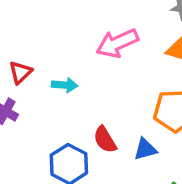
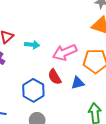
pink arrow: (117, 43) -> (65, 52), moved

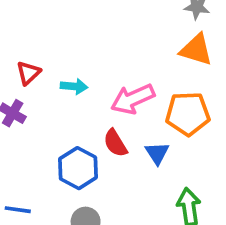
blue triangle: (78, 83) -> (157, 153), turned -48

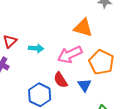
orange triangle: (196, 50) -> (83, 28), moved
orange pentagon: (188, 114) -> (101, 62), turned 30

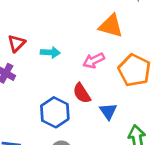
pink arrow: (70, 55) -> (94, 61), size x0.7
blue triangle: (84, 85) -> (108, 111), moved

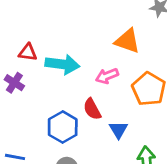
red triangle: (16, 43) -> (28, 52), turned 48
cyan arrow: (50, 52) -> (62, 64), size x1.6

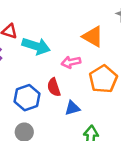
blue triangle: (118, 130) -> (72, 108), turned 35

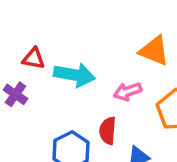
red semicircle: (54, 87) -> (108, 131), turned 30

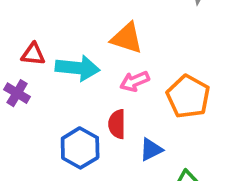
orange triangle: (154, 51) -> (127, 38), moved

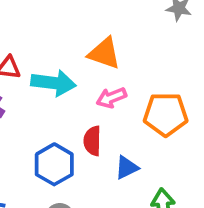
orange pentagon: (188, 97) -> (166, 114), turned -30

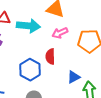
blue triangle: (127, 168) -> (74, 77), moved

